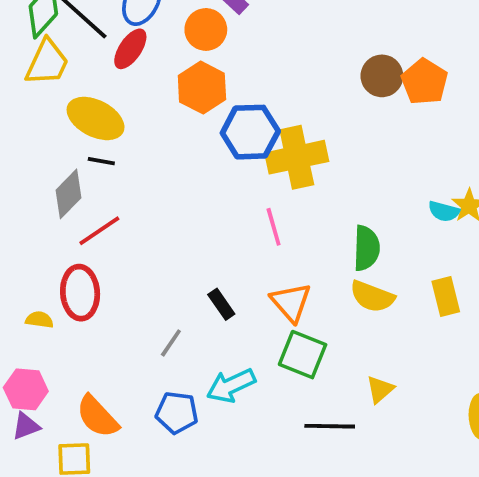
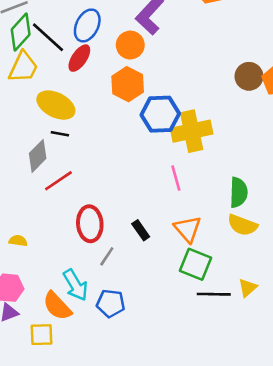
red ellipse: (80, 293) -> (90, 224), moved
cyan arrow: (231, 386) -> (75, 285), moved, turned -96
black line: (330, 426) -> (214, 294), moved

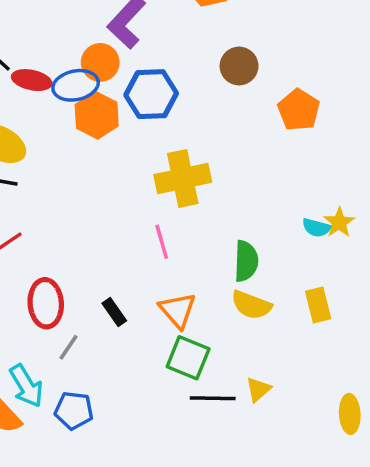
blue ellipse: (87, 25) -> (76, 85), moved, turned 52
red ellipse: (79, 58) -> (32, 80), turned 68
brown circle: (249, 76) -> (239, 66), moved
blue hexagon: (160, 114) -> (151, 94), moved

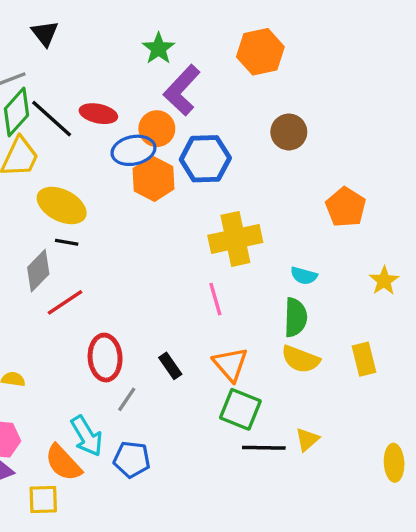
red ellipse: (32, 80) -> (98, 114), moved
orange pentagon: (299, 110) -> (346, 207), moved
cyan semicircle: (316, 228) -> (304, 276), moved

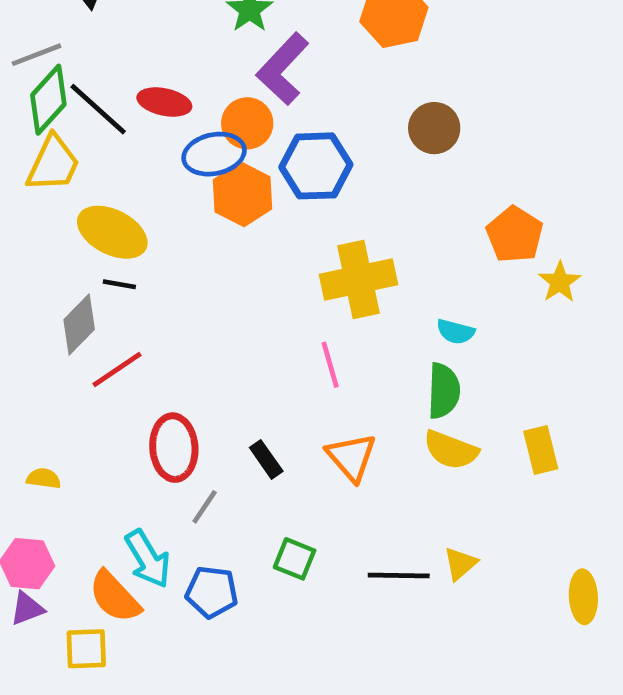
yellow star: (384, 281) -> (560, 282), moved
green square: (240, 409) -> (295, 559), moved, size x0.7

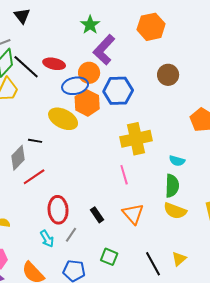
yellow ellipse: (112, 232) -> (63, 119), moved
cyan arrow: (148, 559) -> (47, 239), moved, size x0.7
black line: (399, 575) -> (153, 264), turned 60

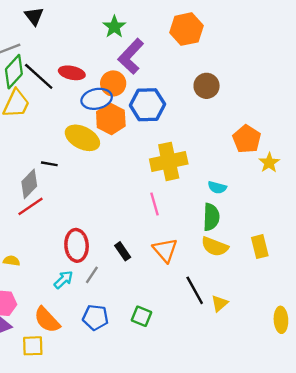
red line: (34, 177) -> (30, 206), moved
cyan arrow: (47, 239) -> (64, 280), turned -102
green square: (109, 257) -> (142, 316), moved
black line: (153, 264) -> (195, 290), moved

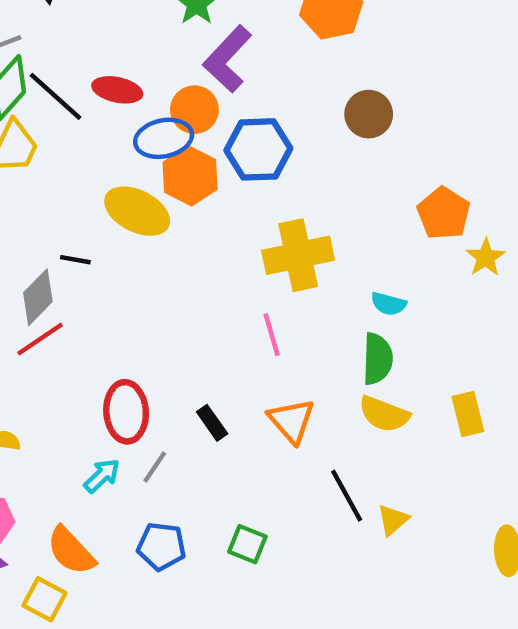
yellow square: (33, 346) -> (44, 599), turned 30

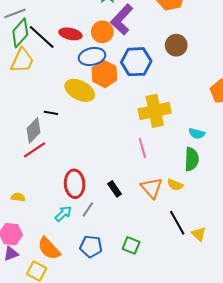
orange circle: (194, 110) -> (102, 32), moved
brown circle: (369, 114) -> (176, 45), moved
yellow semicircle: (384, 414) -> (175, 185), moved, size x0.7
yellow triangle: (393, 520) -> (199, 234), turned -35

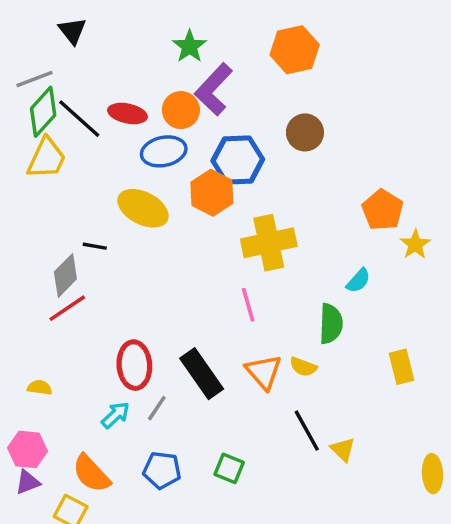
orange hexagon: (104, 74) -> (212, 193), moved
cyan semicircle: (197, 133) -> (358, 281), moved, turned -63
black rectangle: (115, 189) -> (202, 374), size x1.8

